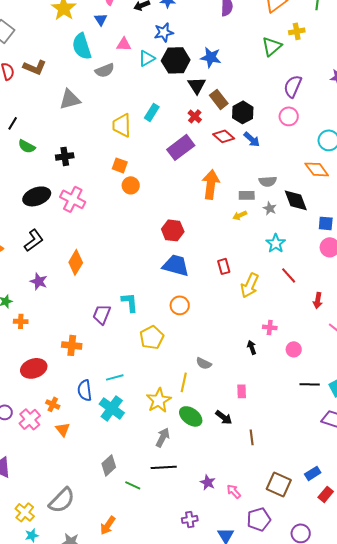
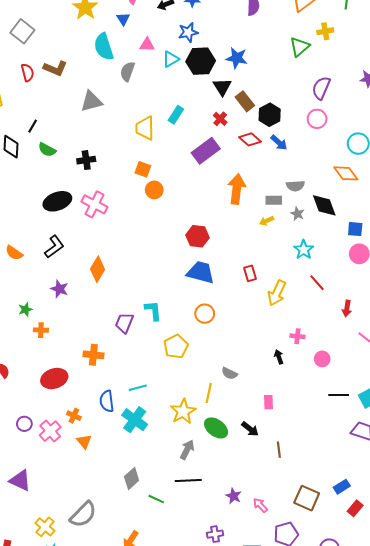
gray semicircle: (105, 70) -> (127, 71), turned 132

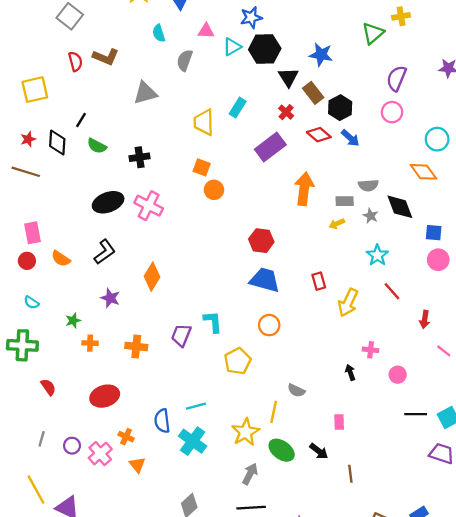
cyan semicircle: (104, 47) -> (159, 33), size x0.6
blue star: (237, 58) -> (321, 55), moved
orange cross: (93, 355) -> (136, 346), moved

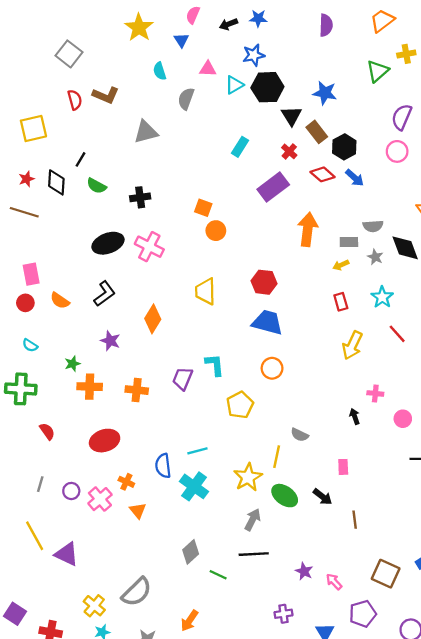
yellow trapezoid: (204, 122) -> (205, 291), moved
red rectangle: (319, 281) -> (341, 302), moved
orange cross: (90, 343) -> (90, 387), size x1.5

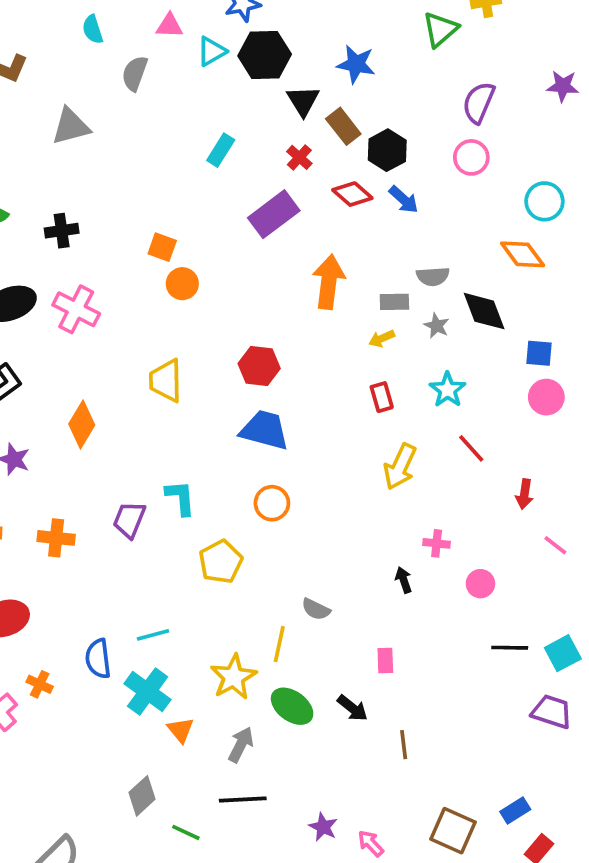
orange triangle: (138, 511) -> (180, 730), moved

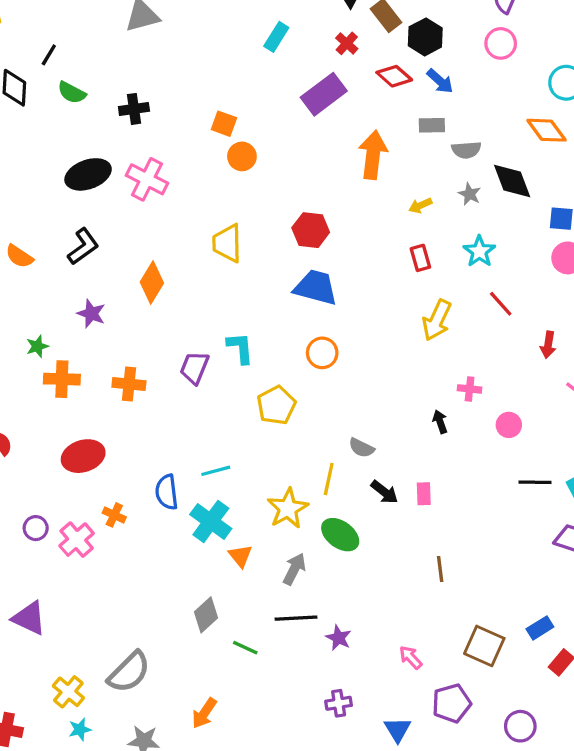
gray rectangle: (394, 302) -> (432, 125), moved
black arrow: (352, 708) -> (384, 492), moved
purple star: (323, 827) -> (339, 638), moved

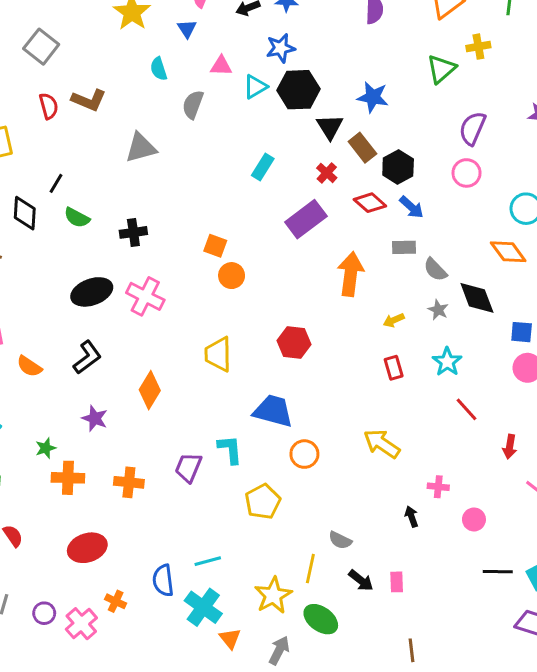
gray semicircle: (466, 150) -> (435, 270), turned 50
blue trapezoid: (316, 287) -> (273, 411), moved
yellow arrow: (437, 320) -> (382, 444), moved, turned 99

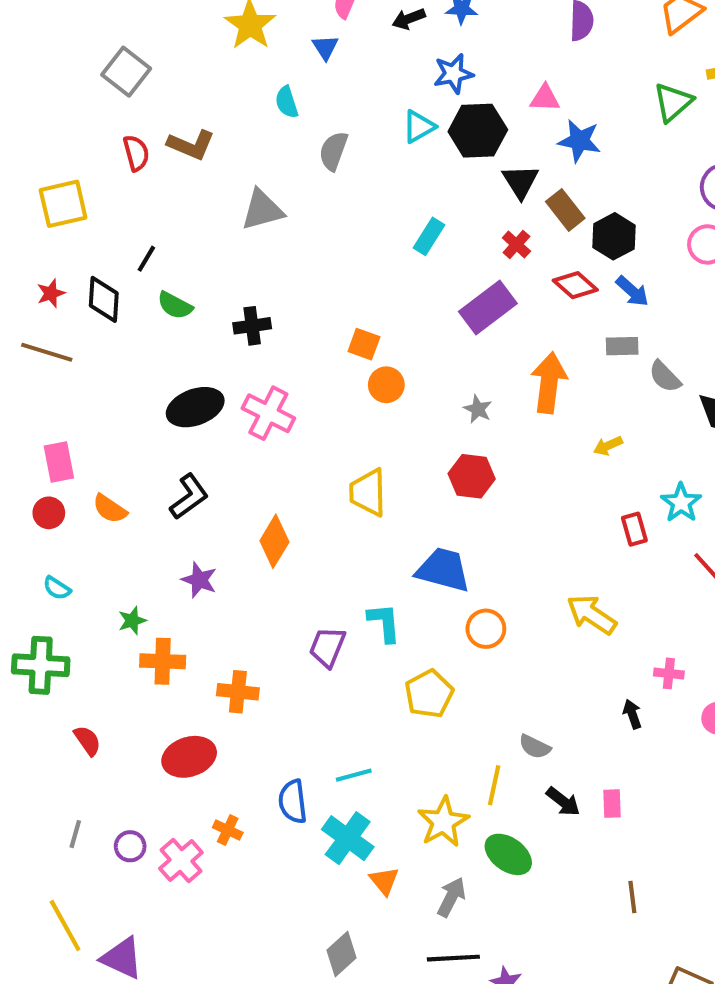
pink triangle: (221, 66) -> (545, 98), moved
gray star: (438, 310) -> (478, 409), moved
red rectangle: (394, 368) -> (634, 529), moved
orange cross: (129, 482) -> (238, 692), moved

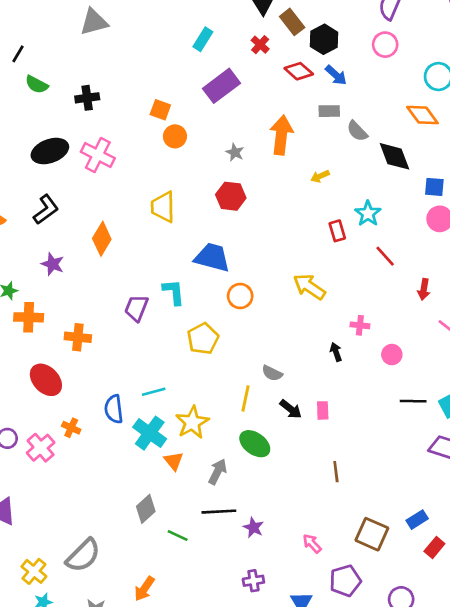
purple rectangle: (488, 307) -> (222, 86), moved
red ellipse: (189, 757) -> (46, 380), turned 64
yellow star: (443, 822) -> (192, 422), moved

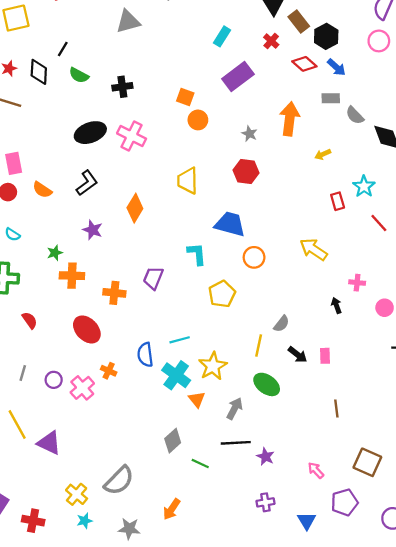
purple trapezoid: (136, 308) -> (153, 278), moved
gray semicircle: (272, 373) -> (281, 324), turned -78

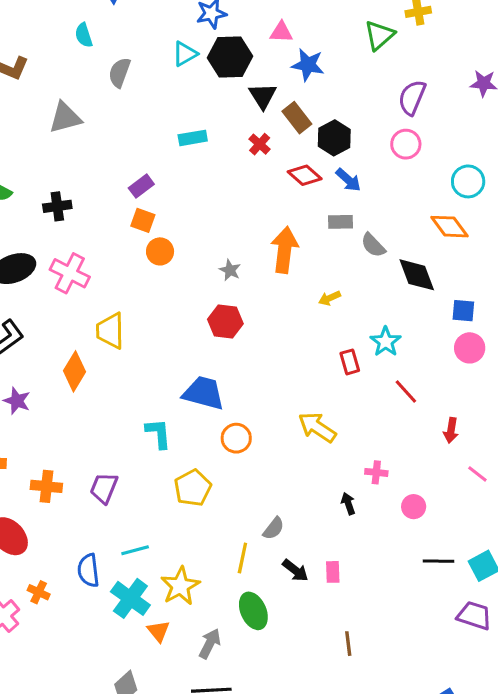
cyan rectangle: (222, 36) -> (193, 138), turned 48
purple rectangle: (238, 76) -> (141, 186), moved, size x0.6
yellow trapezoid: (188, 181) -> (110, 331), moved
purple trapezoid: (153, 278) -> (104, 488), moved
green ellipse: (267, 384) -> (253, 611), turned 30

